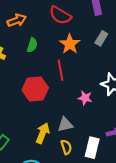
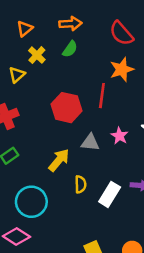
green semicircle: (32, 45) -> (70, 49), moved
gray triangle: (65, 125) -> (90, 142), moved

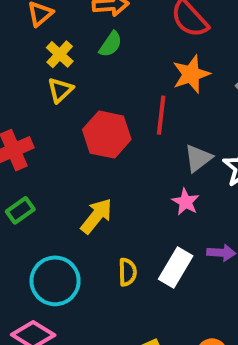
yellow triangle: (17, 75) -> (60, 90), moved
pink star: (120, 136) -> (186, 202), moved
gray triangle: (90, 142) -> (198, 158), moved, turned -42
yellow semicircle: (80, 184) -> (128, 272), moved

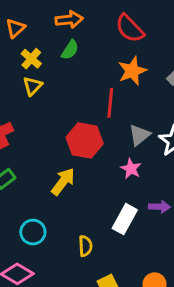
red hexagon: (107, 135) -> (85, 140), moved
yellow semicircle: (128, 272) -> (85, 246), moved
cyan circle: (55, 281) -> (33, 232), size x0.7

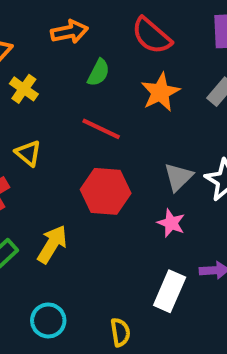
green semicircle: (70, 50) -> (99, 73), moved
yellow triangle: (32, 86) -> (28, 153), moved, turned -30
red line: (110, 103) -> (101, 129), moved, turned -64
yellow arrow: (63, 181) -> (52, 244), moved

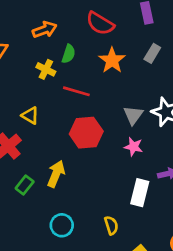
yellow cross: (24, 89) -> (46, 69), moved

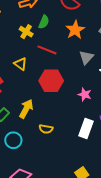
yellow triangle: (30, 115) -> (20, 64), moved
gray triangle: (133, 115) -> (86, 57), moved
cyan circle: (62, 225) -> (13, 140), moved
yellow semicircle: (111, 225) -> (46, 129), moved, turned 112

